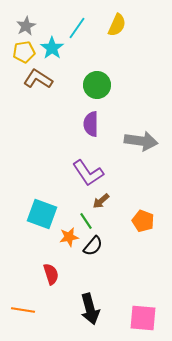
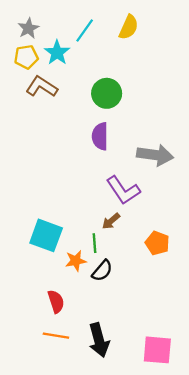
purple L-shape: (88, 173) -> (123, 190), moved
green line: (86, 221) -> (94, 243), turned 30
orange line: (23, 310) -> (56, 336), moved

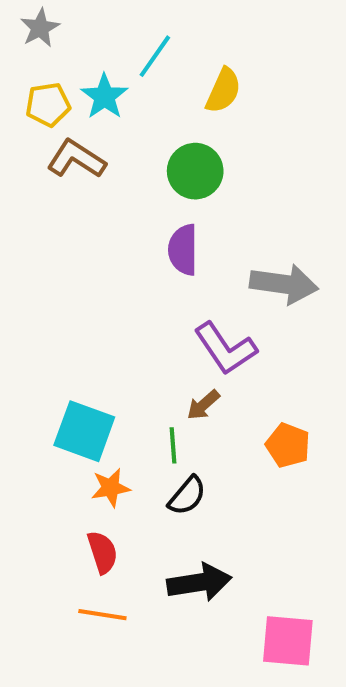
yellow semicircle: (129, 27) -> (223, 90), moved
gray star: (28, 28) -> (40, 28), moved
orange star: (76, 261) -> (110, 488), moved
black arrow: (99, 340) -> (199, 582), moved, turned -84

